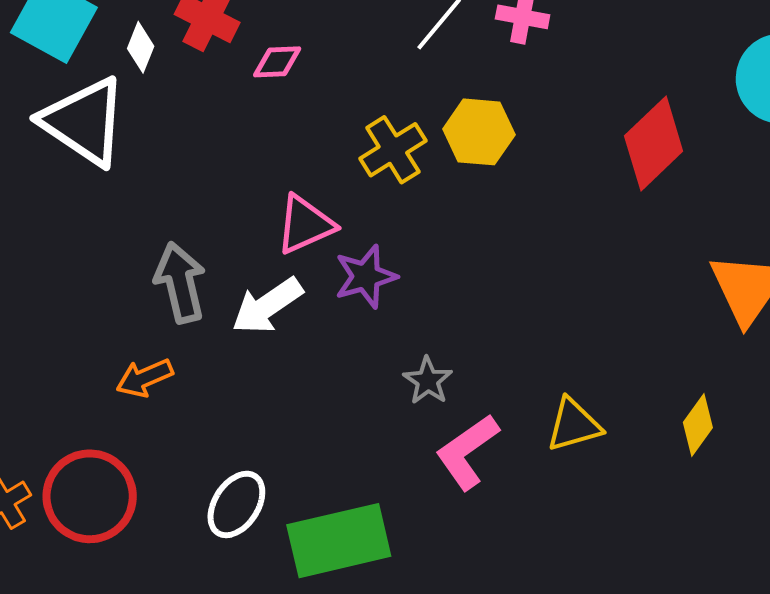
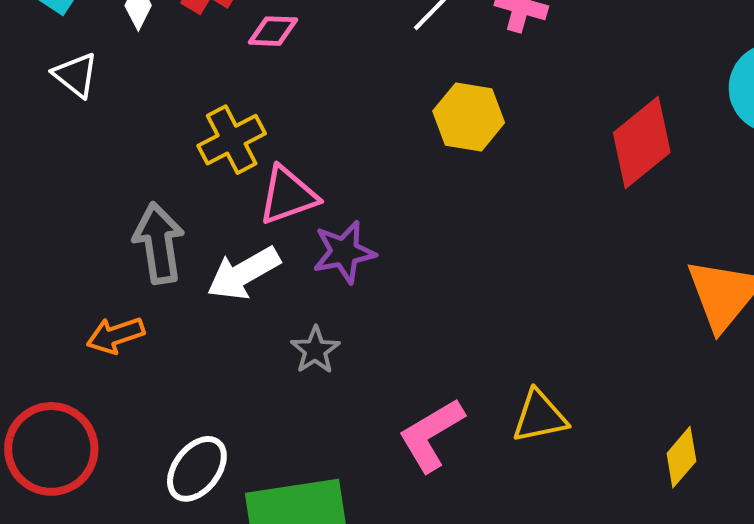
white triangle: (84, 122) -> (76, 75), size x0.5
yellow cross: (393, 150) -> (232, 140), moved
gray star: (428, 381) -> (315, 350), moved
yellow diamond: (698, 425) -> (681, 457), moved

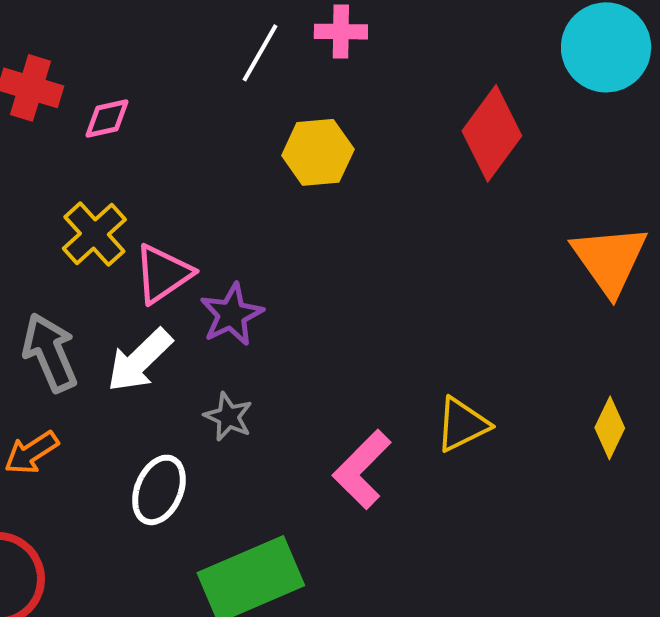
white ellipse: (197, 469) -> (159, 490), moved

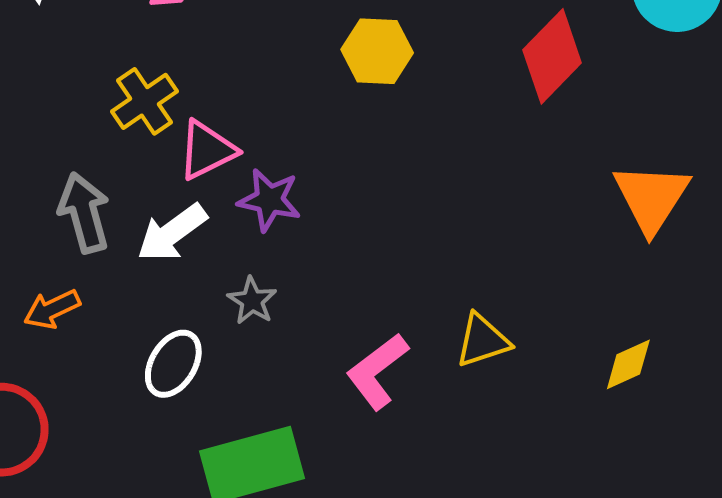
purple star: (232, 314) -> (269, 200), turned 30
yellow diamond: (610, 428) -> (628, 364), turned 32

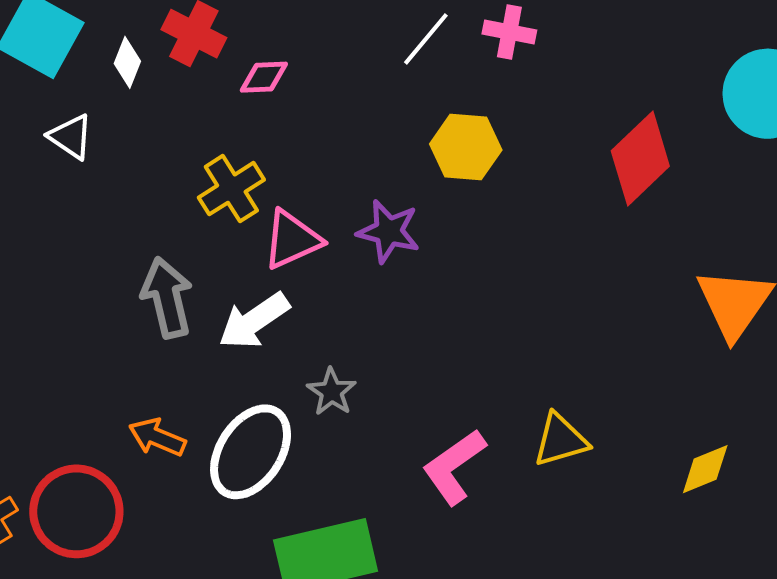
purple star: (269, 200) -> (388, 231), moved
orange arrow: (52, 309) -> (157, 437), moved, turned 46
white ellipse: (173, 364) -> (251, 452), size x1.4

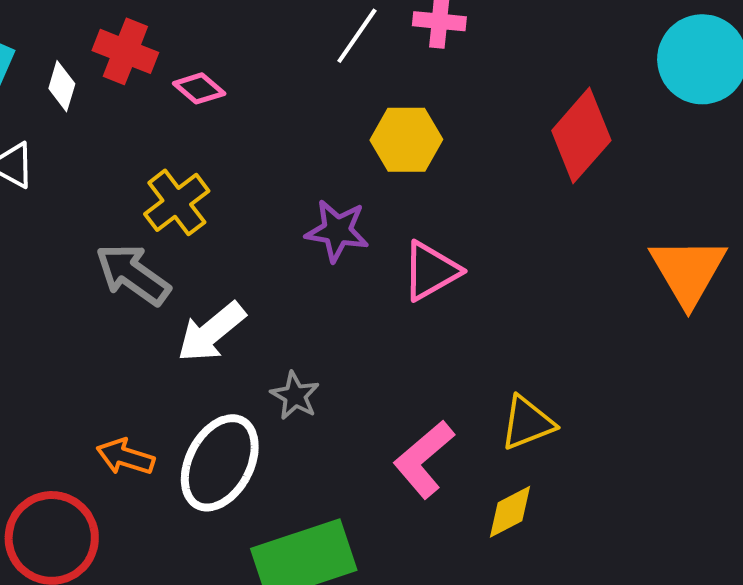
pink diamond: (264, 77) -> (199, 88), turned 48
pink triangle: (292, 240) -> (431, 271), moved
gray arrow: (167, 298) -> (133, 274), moved, turned -36
yellow diamond: (705, 469) -> (510, 512), moved

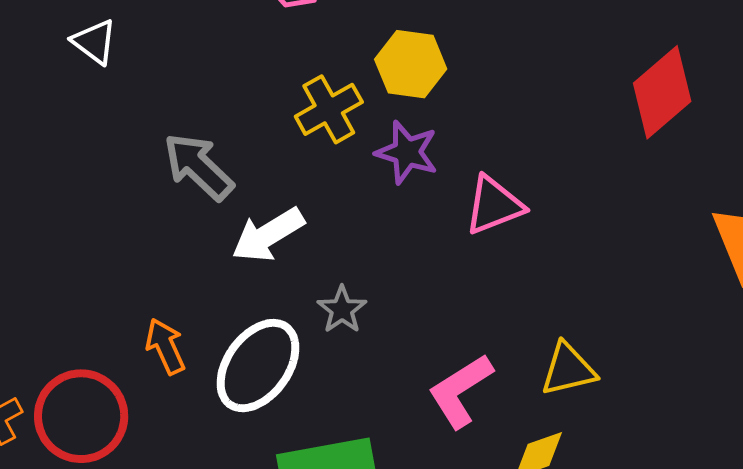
yellow hexagon: (406, 140) -> (411, 64), moved
yellow cross: (177, 202) -> (329, 109), moved
orange arrow: (125, 457) -> (165, 346), turned 40

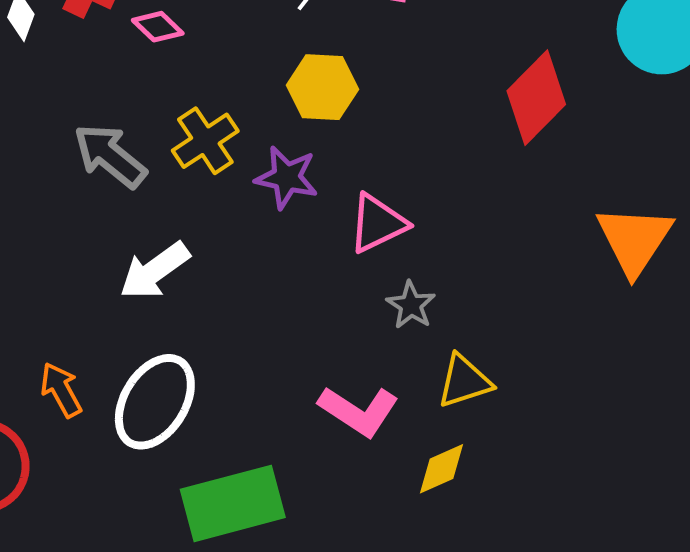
yellow hexagon: (411, 64) -> (322, 87), moved
gray arrow: (198, 167) -> (110, 156), moved
gray star: (342, 310) -> (411, 305), moved
pink L-shape: (460, 391) -> (359, 411), turned -110

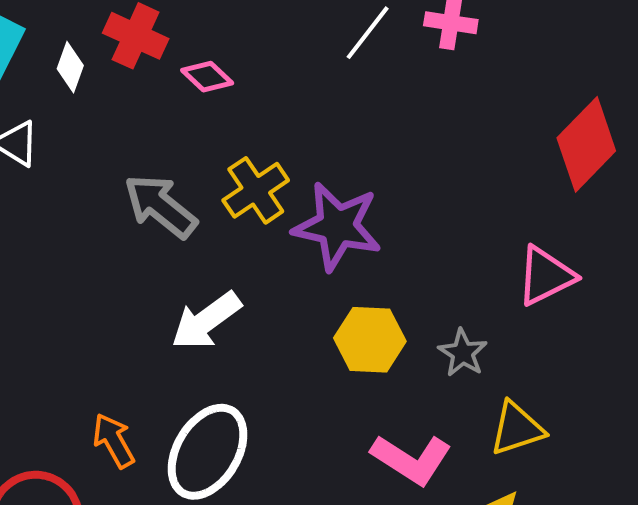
yellow hexagon: (322, 87) -> (370, 340), moved
purple star: (287, 177) -> (337, 226), size x1.4
pink triangle: (378, 223) -> (546, 276), moved

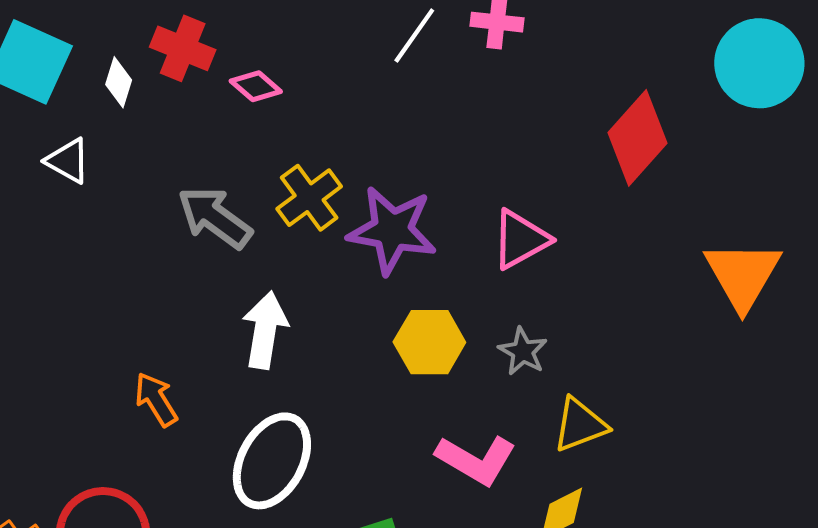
pink triangle: (546, 276) -> (520, 239), moved
white arrow: (206, 321) -> (265, 330), turned 138
orange arrow: (114, 441) -> (156, 399), moved

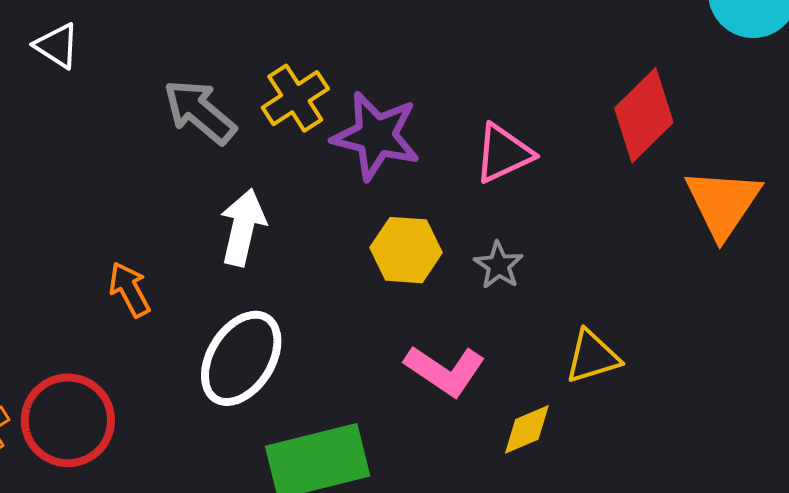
red diamond: (638, 138) -> (644, 115), moved
yellow triangle: (580, 425) -> (592, 357), moved

